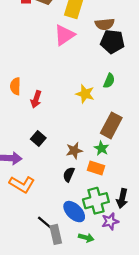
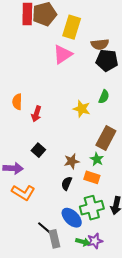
purple star: (110, 221) -> (95, 241), moved

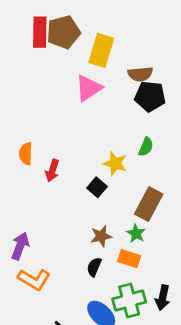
black square: (38, 150) -> (97, 187), moved
purple arrow: (13, 168) -> (20, 246), turned -72

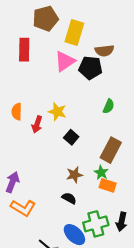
red rectangle: (40, 32) -> (24, 50), moved
black pentagon: (150, 96) -> (90, 68), moved
yellow star: (115, 164) -> (57, 112), moved
orange rectangle: (129, 259) -> (108, 185), moved
black semicircle: (94, 267) -> (69, 198), turned 96

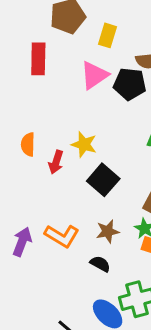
yellow rectangle: (74, 32) -> (108, 35), size x0.7
black square: (71, 137) -> (103, 180), size x1.5
orange L-shape: (23, 208) -> (62, 236), moved

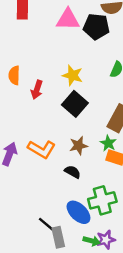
pink triangle: (94, 75) -> (68, 19), turned 35
yellow star: (84, 144) -> (73, 75), moved

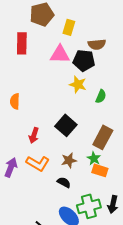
yellow star: (73, 75) -> (78, 84), moved
red arrow: (37, 90) -> (34, 135), moved

